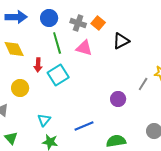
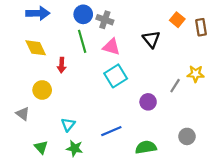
blue circle: (49, 18) -> (83, 14), moved
orange square: (98, 23) -> (177, 20), moved
black triangle: (121, 41) -> (151, 39), turned -42
cyan square: (58, 75) -> (116, 76), moved
green triangle: (11, 138) -> (41, 147), moved

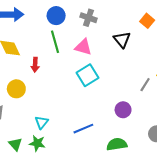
gray cross: (105, 20) -> (89, 18), moved
purple circle: (148, 102) -> (123, 110), moved
green star: (75, 148) -> (37, 143), moved

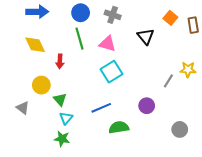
blue line: (83, 129) -> (101, 108), moved
green triangle: (15, 144) -> (60, 100), moved
green semicircle: (117, 144) -> (119, 127), moved

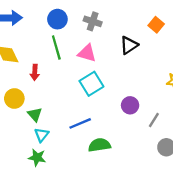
black triangle: (146, 37) -> (129, 45), turned 36
gray line: (168, 81) -> (154, 120), moved
purple circle: (147, 106) -> (130, 105), moved

